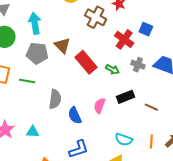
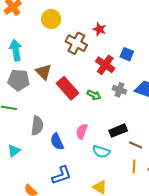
black rectangle: (126, 97) -> (118, 131), moved
brown line: (151, 107) -> (136, 145), moved
cyan triangle: (33, 132) -> (14, 151), moved, turned -40
cyan semicircle: (124, 140) -> (101, 152), moved

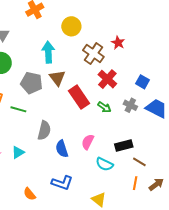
cyan arrow: (16, 50) -> (48, 52), moved
blue square: (127, 54) -> (142, 82), moved
red cross: (105, 65) -> (107, 79), moved
blue L-shape: (62, 175) -> (62, 183), turned 30

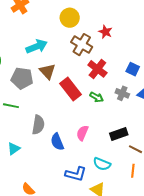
yellow circle: (71, 26) -> (70, 18), moved
cyan arrow: (48, 52) -> (37, 46), turned 75
cyan semicircle: (104, 164) -> (102, 164), moved
blue L-shape: (62, 183) -> (76, 174), moved

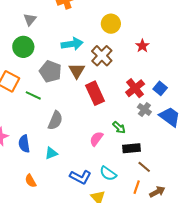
brown cross: (82, 45) -> (102, 56), moved
red cross: (97, 69) -> (135, 88), moved
green arrow: (97, 97) -> (119, 127), moved
blue semicircle: (57, 142) -> (24, 144), moved
cyan triangle: (14, 149) -> (51, 153), moved

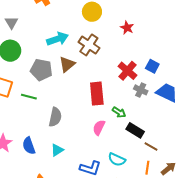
brown triangle: (77, 71) -> (67, 64), turned 30
red rectangle: (95, 93) -> (97, 94), moved, turned 30
black rectangle: (131, 148) -> (135, 130), turned 48

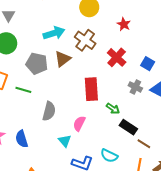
red cross: (128, 71) -> (117, 57), moved
pink semicircle: (99, 128) -> (79, 123), moved
cyan triangle: (57, 150) -> (65, 141), moved, turned -40

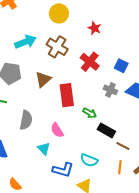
brown triangle: (63, 59) -> (43, 79), moved
pink semicircle: (79, 123) -> (57, 130), turned -56

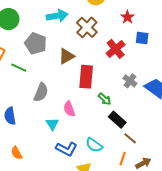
blue square: (121, 66) -> (142, 38), moved, turned -32

